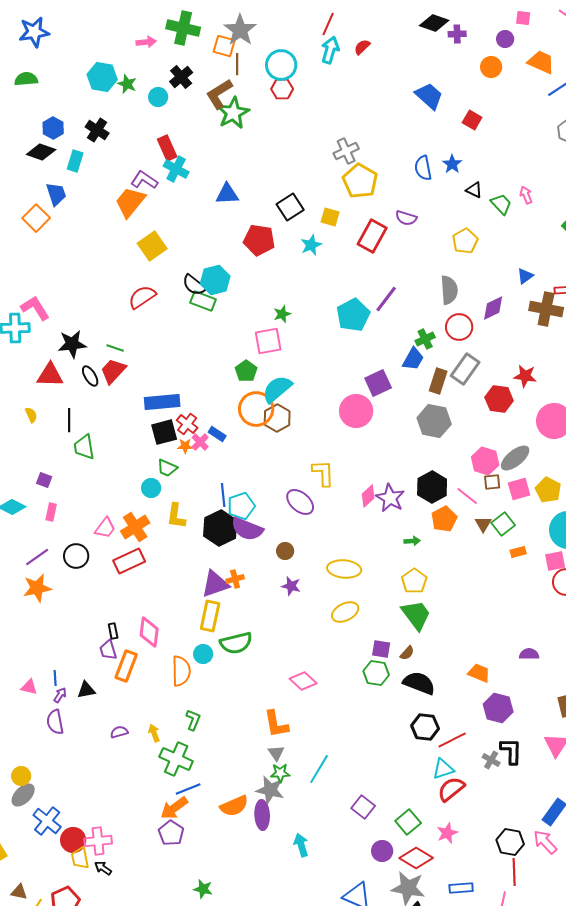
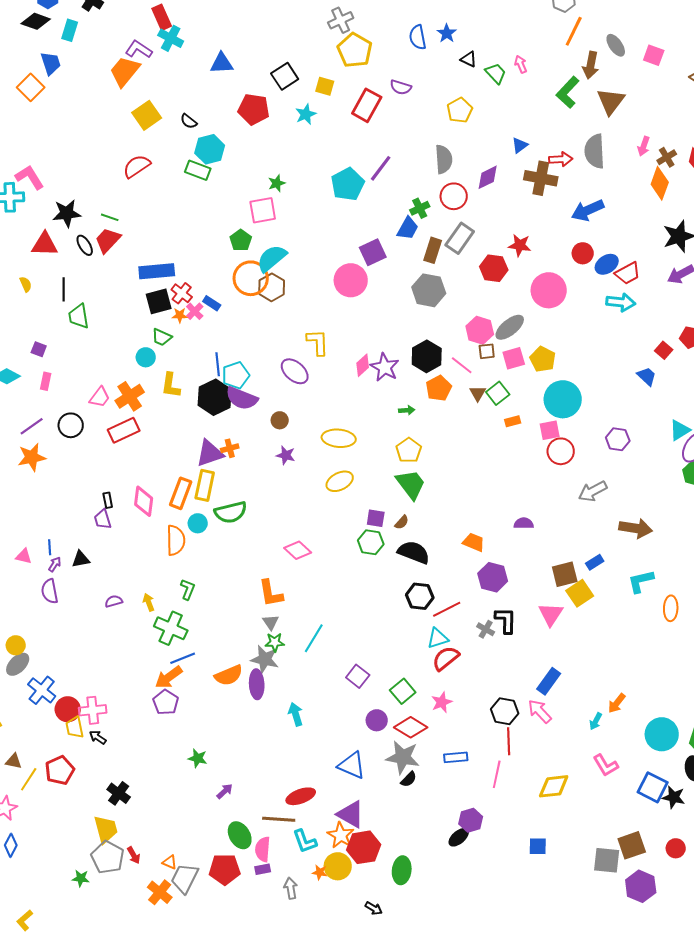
black semicircle: (194, 285) -> (189, 121), moved, size x0.7
orange rectangle: (126, 666) -> (181, 493), moved

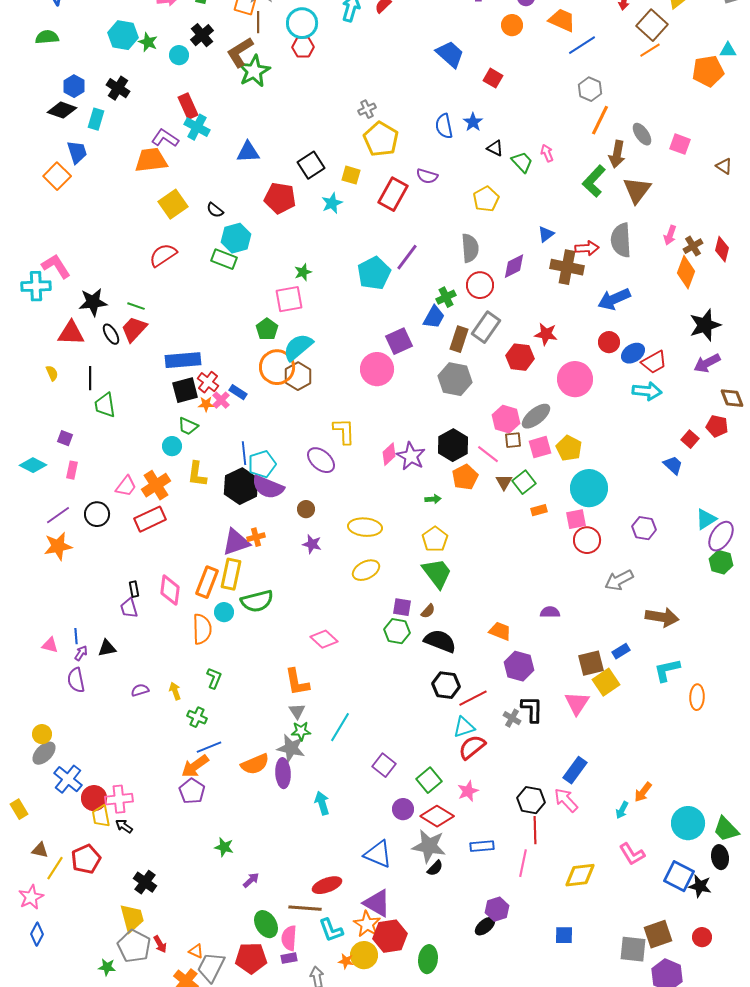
gray cross: (341, 20) -> (367, 109), size x0.7
orange trapezoid: (125, 71) -> (151, 160), turned 44
green cross: (171, 628) -> (197, 717), size x0.6

